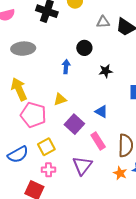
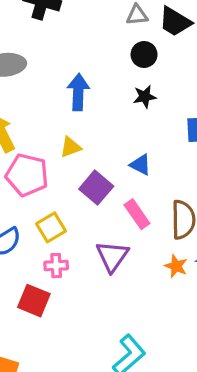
black circle: (84, 48) -> (144, 54), moved
blue arrow: (66, 67) -> (78, 92), size x1.5

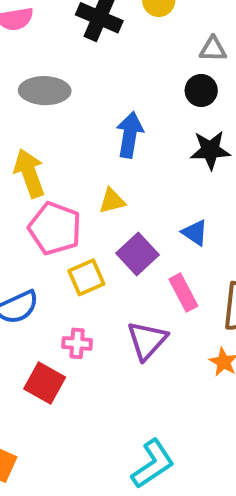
black circle: (144, 54) -> (201, 90), moved
black star: (145, 97) -> (210, 150), size x1.4
yellow square: (51, 227) -> (86, 277), moved

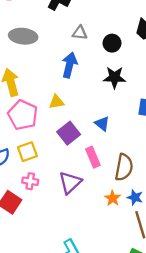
gray triangle: (213, 49) -> (80, 33), moved
yellow square: (86, 277) -> (27, 152), moved

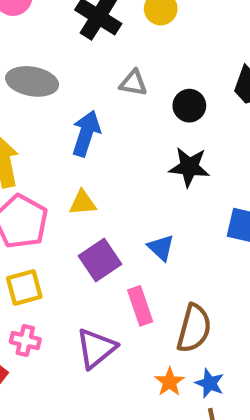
blue arrow: (69, 65) -> (86, 133), moved

